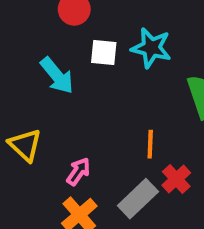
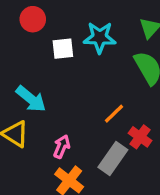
cyan arrow: (57, 76) -> (31, 99), moved
orange line: (150, 144) -> (114, 114), turned 55

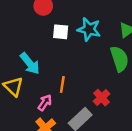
orange line: (114, 114) -> (62, 85), moved, turned -49
red cross: (140, 137) -> (102, 98), moved

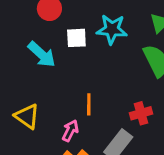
cyan arrow: (30, 63) -> (42, 54), moved
red cross: (102, 98) -> (141, 113), turned 35

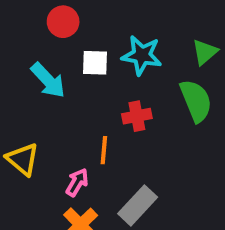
red cross: (141, 113) -> (137, 116), moved

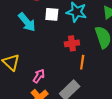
orange line: (104, 150) -> (82, 62), moved

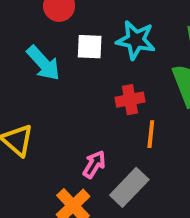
pink arrow: (39, 76) -> (94, 164), moved

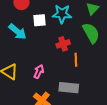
pink arrow: (94, 164) -> (39, 72), moved
gray rectangle: (129, 187) -> (69, 88), turned 60

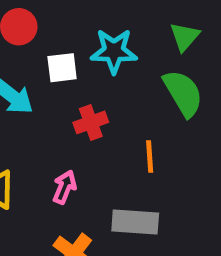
red cross: (63, 44) -> (91, 122), moved

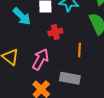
pink arrow: (65, 187) -> (40, 59), size x1.5

